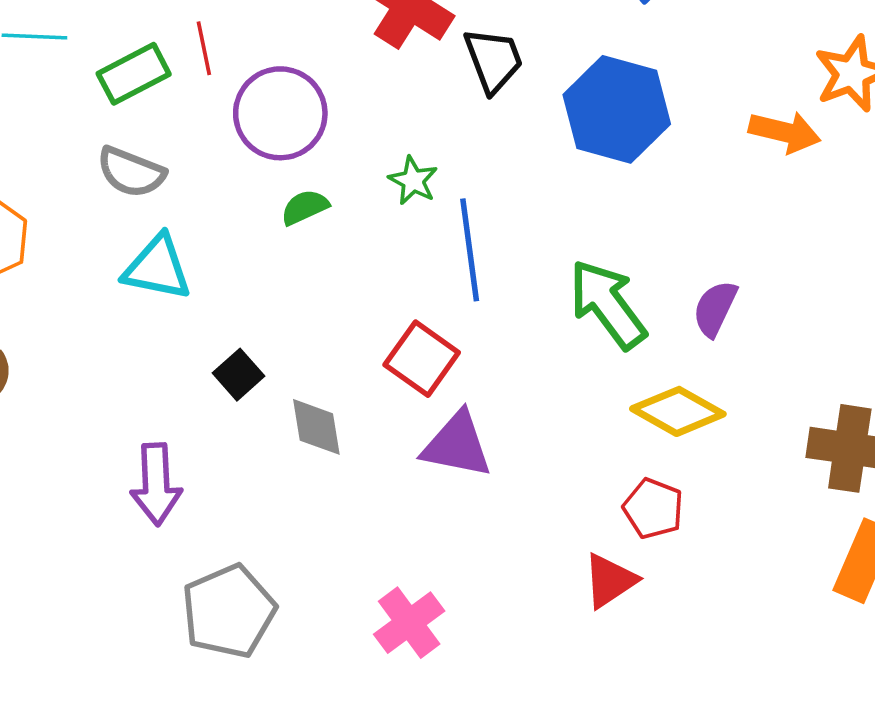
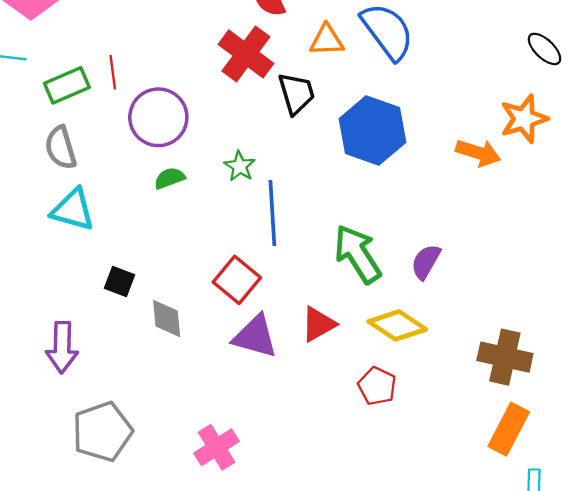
gray semicircle: (131, 172) -> (61, 148), turned 48
black square: (238, 375) -> (120, 282), turned -32
red triangle: (610, 581) -> (318, 324), moved

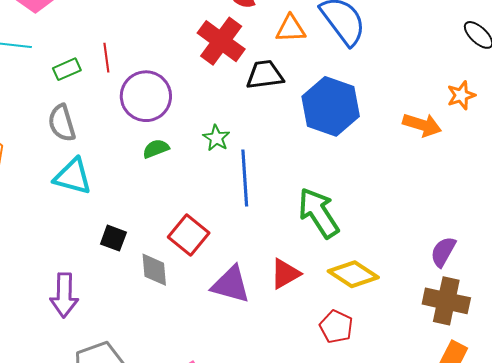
green rectangle: (67, 85) -> (67, 69), size x0.7
black trapezoid: (296, 93) -> (265, 75), turned -81
orange star: (524, 119) -> (461, 95), size x0.7
purple semicircle: (426, 262) -> (443, 252), moved
red square: (237, 280) -> (189, 235), moved

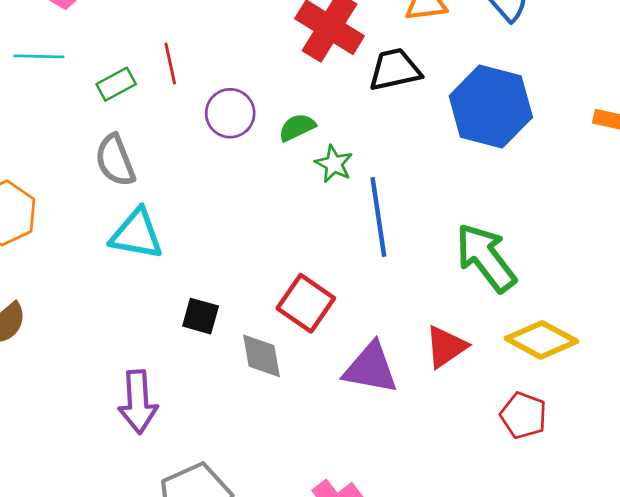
purple circle: (146, 96) -> (230, 113), size x0.7
green semicircle: (156, 149) -> (297, 127), moved

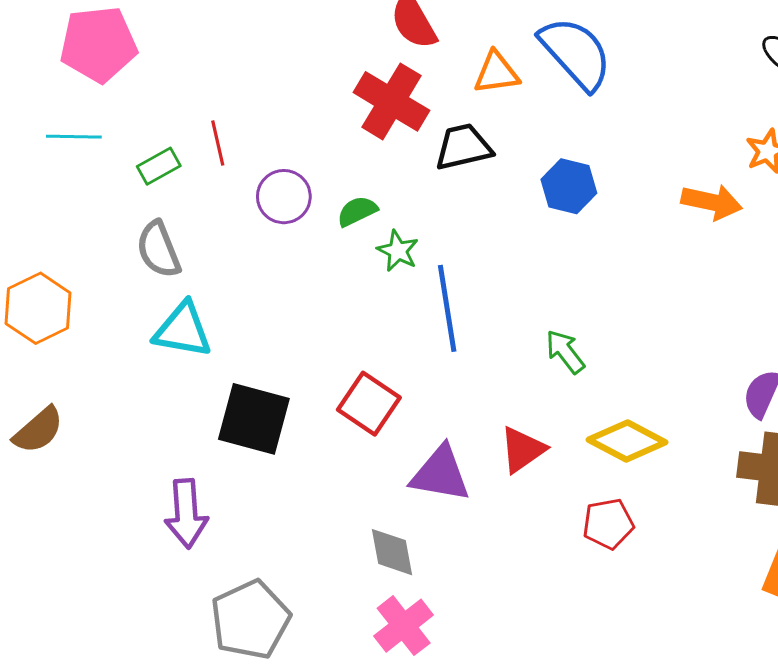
blue hexagon: (491, 107) -> (569, 186), size x0.6
green arrow: (486, 258) -> (565, 352), size x0.6
black square: (201, 316) -> (254, 419), size x1.8
gray diamond: (262, 356) -> (392, 552), moved
red pentagon: (523, 415) -> (608, 524), turned -30

